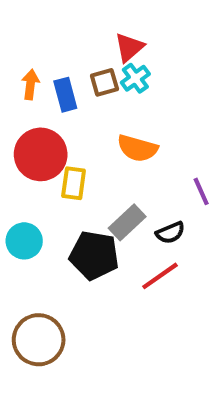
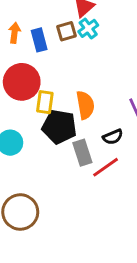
orange semicircle: (137, 148) -> (85, 105), moved, turned -116
gray rectangle: (127, 222) -> (82, 153), moved, turned -65
black pentagon: (94, 255) -> (59, 127), moved

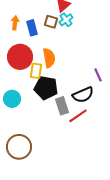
brown square: (67, 31) -> (51, 22), turned 32
orange semicircle: (85, 105) -> (49, 58), moved
black semicircle: (113, 137) -> (83, 95), size x1.5

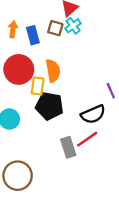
gray rectangle: (62, 106) -> (68, 147), moved

